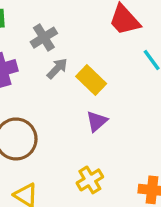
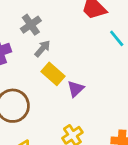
yellow rectangle: (91, 80) -> (53, 74), moved

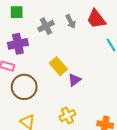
gray arrow: (43, 49) -> (71, 21), moved, turned 104

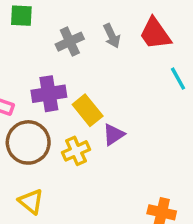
purple cross: (18, 44) -> (49, 94), moved
yellow cross: (67, 116) -> (76, 151), moved

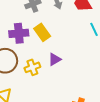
yellow rectangle: (88, 110) -> (42, 32), moved

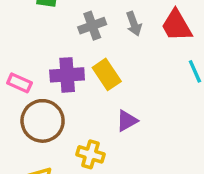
yellow cross: (32, 67) -> (90, 154), moved, turned 35

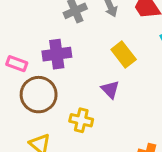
yellow rectangle: (107, 74) -> (124, 54), moved
purple triangle: (127, 121) -> (110, 89), turned -42

